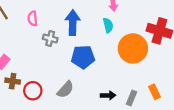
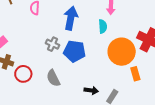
gray cross: (50, 39) -> (53, 44), moved
gray semicircle: (65, 90) -> (53, 78), turned 102
orange rectangle: (155, 92) -> (135, 74), moved

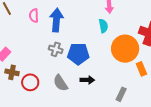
blue arrow: (71, 18) -> (56, 20), moved
black arrow: (91, 90) -> (87, 80), moved

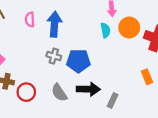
orange circle: (125, 49) -> (129, 28), moved, size x0.7
black arrow: (87, 80) -> (88, 89), size x1.5
gray rectangle: (121, 94) -> (113, 101), moved

